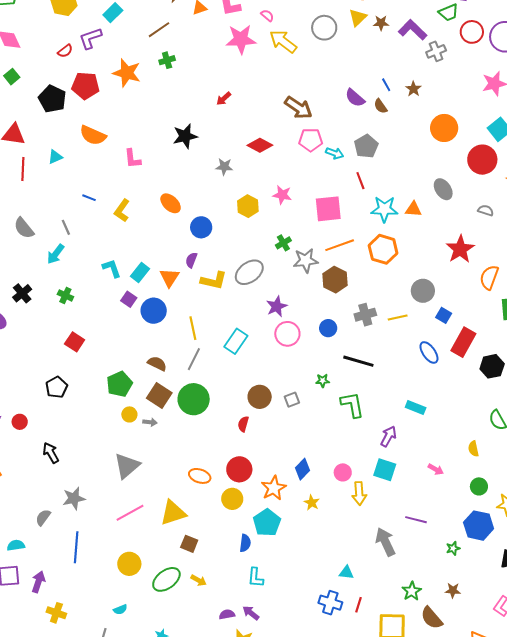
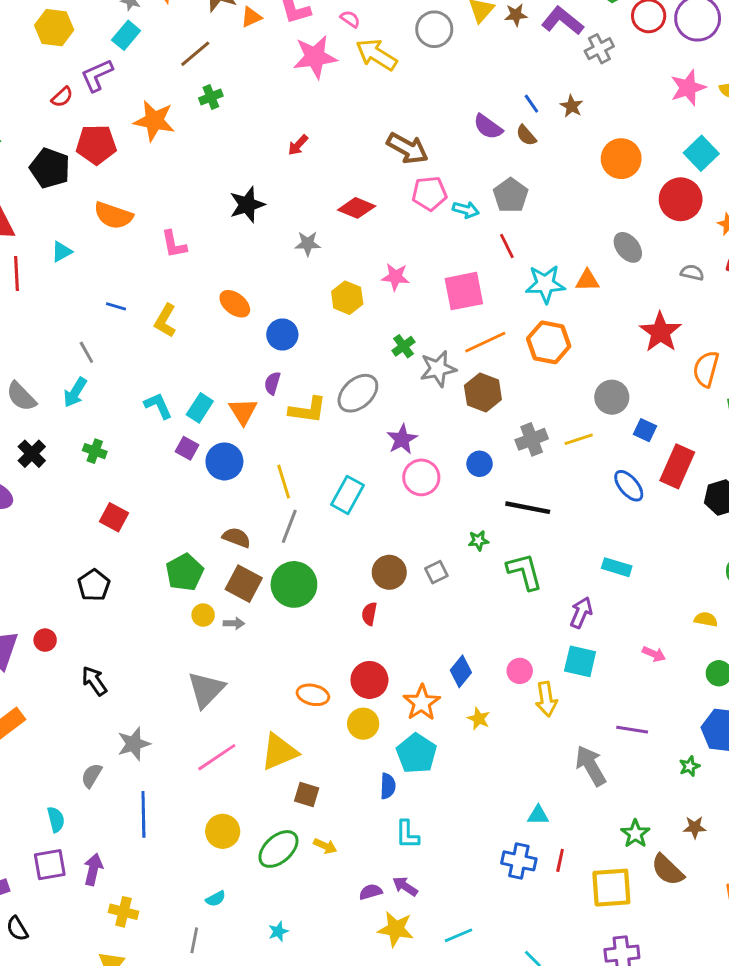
gray semicircle: (24, 228) -> (21, 396), moved
yellow semicircle: (473, 449) -> (706, 619), turned 119
cyan semicircle: (16, 545) -> (56, 819), turned 90

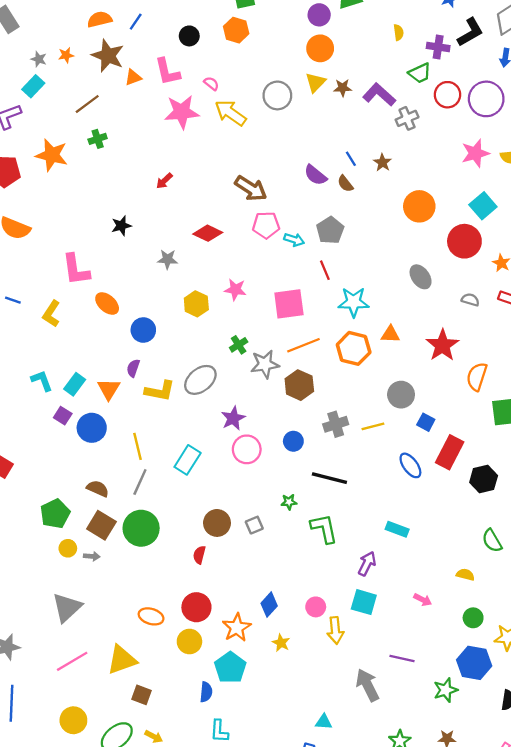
black star: (247, 205) -> (121, 226), size x0.7
pink L-shape: (174, 244) -> (76, 270), moved, size x1.4
orange triangle: (587, 280) -> (390, 334), moved
green star: (689, 766) -> (446, 690), size x1.5

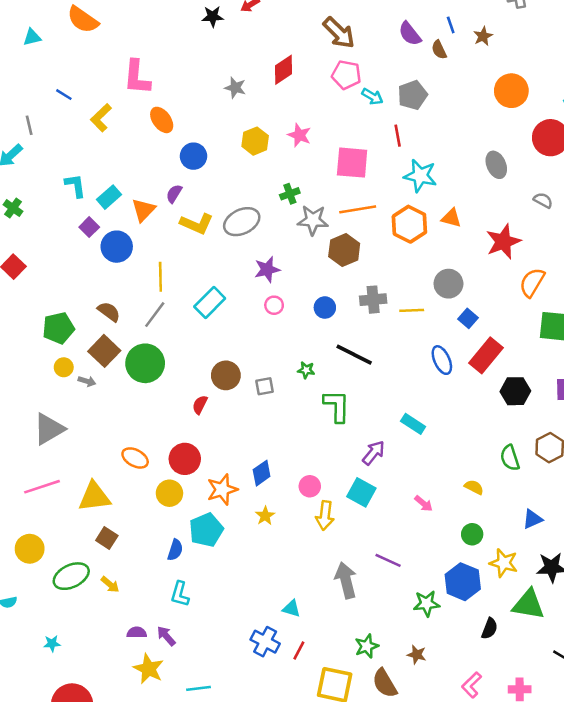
black star: (121, 226) -> (213, 16), moved
red diamond: (208, 233) -> (283, 70), turned -72
pink circle: (247, 449) -> (274, 305), size x0.6

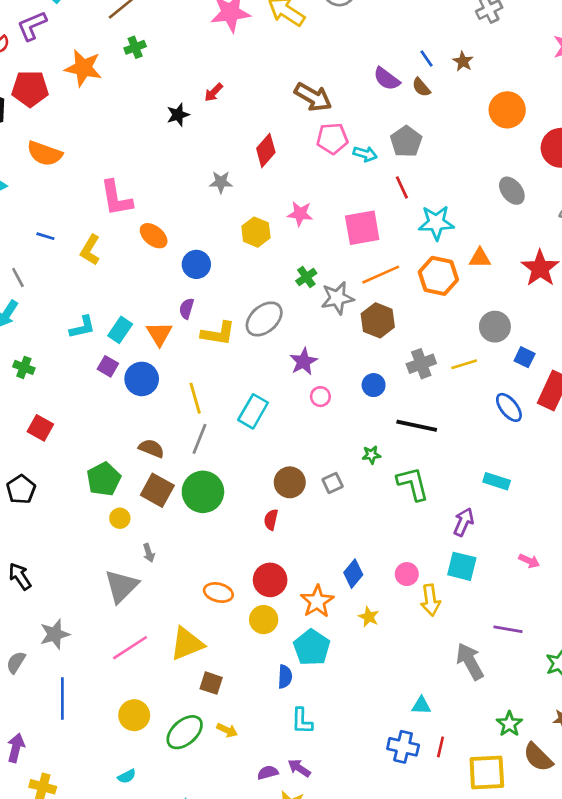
cyan L-shape: (75, 186) -> (82, 327), turned 100
gray arrow: (87, 381) -> (149, 553), moved, turned 70

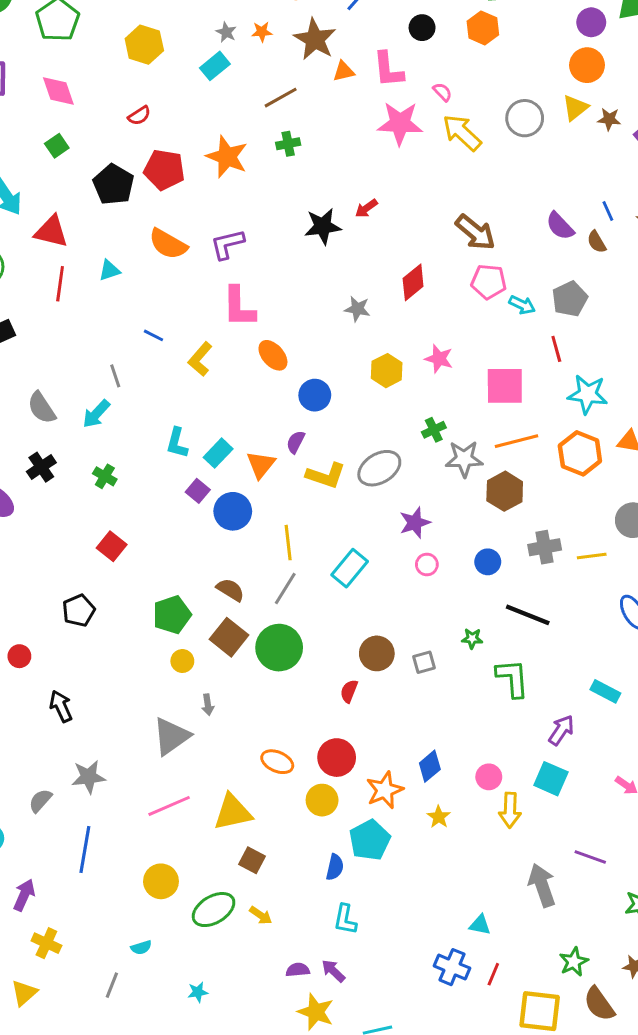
purple L-shape: (32, 26) -> (227, 244), moved
black star: (178, 115) -> (323, 226), size x1.4
cyan L-shape: (82, 327) -> (177, 443), turned 108

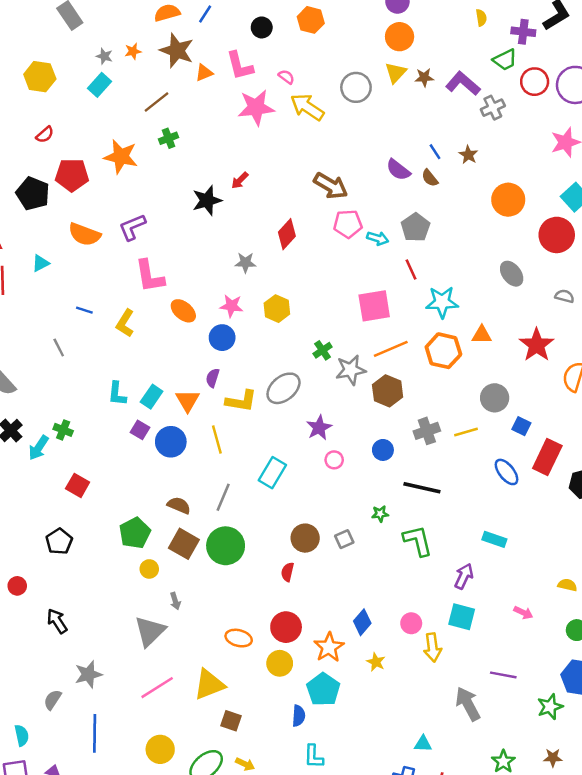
pink star: (439, 359) -> (231, 306), moved
cyan arrow: (96, 414) -> (39, 448), moved
yellow line: (288, 543) -> (217, 440), moved

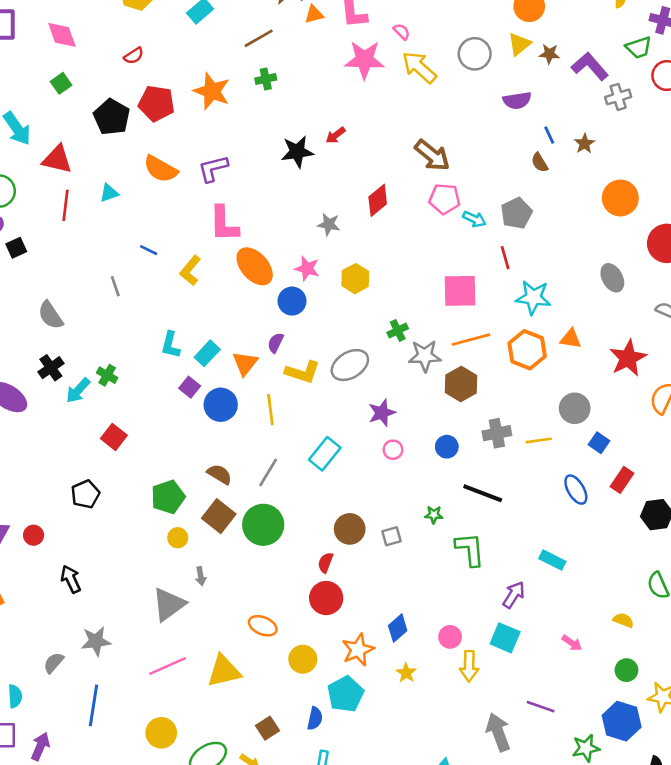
purple semicircle: (398, 170) -> (517, 100), moved, turned -55
orange ellipse: (183, 311) -> (255, 266), size x1.4
red rectangle: (547, 457) -> (622, 480), size x0.7
red circle: (286, 627) -> (326, 598), moved
brown square: (231, 721) -> (268, 728), moved, turned 30

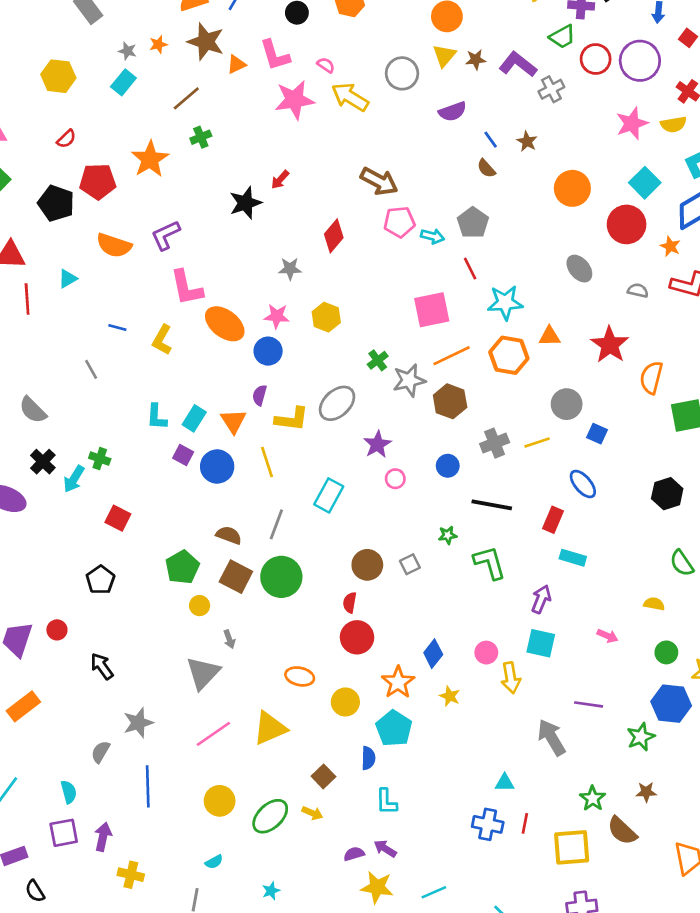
orange star: (212, 91) -> (150, 159), turned 30
red rectangle: (622, 480) -> (553, 520), moved

